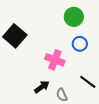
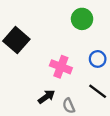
blue circle: (80, 44) -> (98, 59), moved

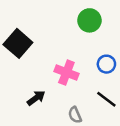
black arrow: (46, 97) -> (36, 98), moved

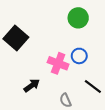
blue circle: (106, 64) -> (79, 56), moved

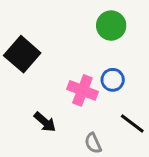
black arrow: (32, 85) -> (45, 122), turned 77

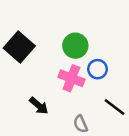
green circle: (111, 26) -> (75, 46), moved

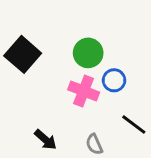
black arrow: (39, 106) -> (46, 140), moved

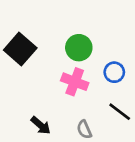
blue circle: (114, 80) -> (114, 72), moved

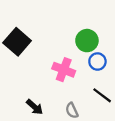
green circle: (79, 48) -> (87, 41), moved

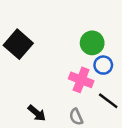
pink cross: (64, 70) -> (81, 80), moved

